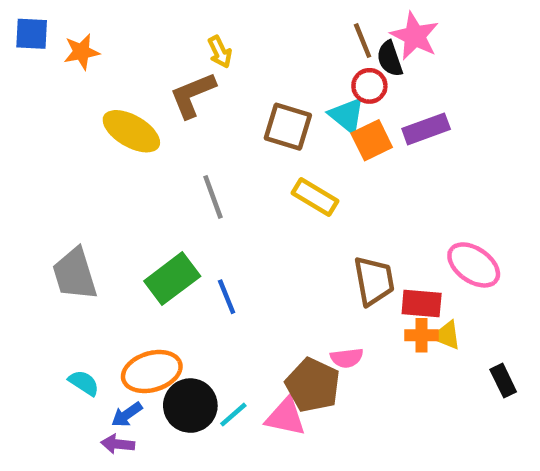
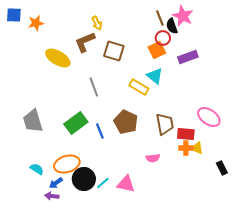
cyan triangle: (347, 115) -> (155, 76), moved
brown square: (288, 127) -> (114, 51), moved
orange square: (372, 140) -> (157, 50), moved
brown pentagon: (313, 385) -> (126, 122), moved

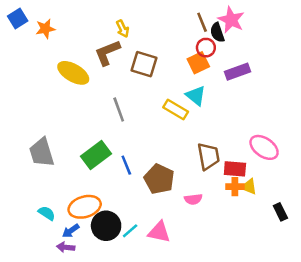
blue square: (14, 15) -> (18, 19), turned -35
brown pentagon: (126, 122) -> (159, 179), moved

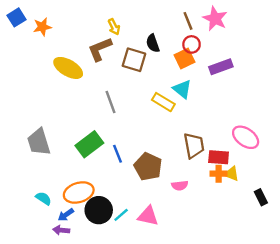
black semicircle: (217, 32) -> (153, 43), moved

